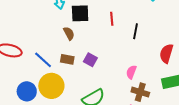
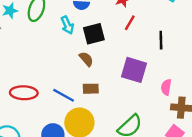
red line: (112, 19) -> (130, 23), moved, turned 48
purple square: (90, 60) -> (134, 70), moved, size x1.6

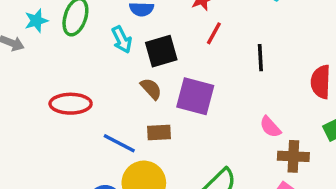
purple square: (134, 70) -> (195, 96), moved
pink semicircle: (166, 87) -> (270, 127), turned -49
red ellipse: (24, 93) -> (71, 104), moved

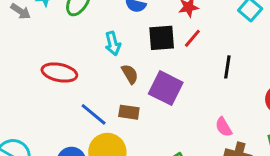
cyan arrow: (122, 40) -> (113, 44), moved
black square: (161, 51) -> (162, 38), moved

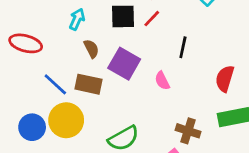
cyan arrow: (113, 44) -> (77, 19), turned -145
brown rectangle: (129, 112) -> (88, 84), size x1.4
pink semicircle: (224, 127) -> (162, 81), moved

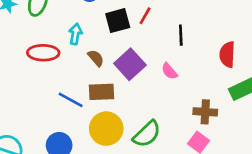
red ellipse: (26, 43) -> (43, 53), moved
purple square: (124, 64) -> (130, 64), turned 32
yellow circle: (66, 120) -> (106, 129), moved

